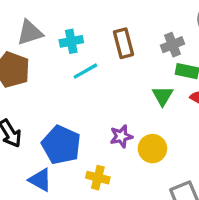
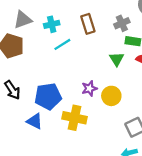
blue pentagon: (61, 145) -> (48, 96), turned -30
yellow cross: (98, 178) -> (75, 118), size x1.5

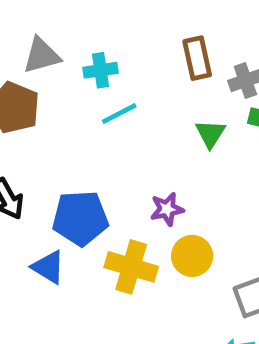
brown rectangle: (88, 24) -> (197, 58), moved
green triangle: (117, 59) -> (210, 134), moved
yellow circle: (111, 96) -> (192, 256), moved

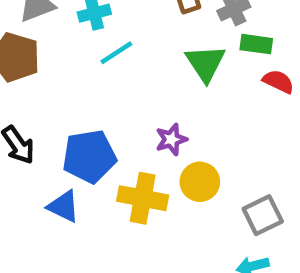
green triangle: (210, 134) -> (205, 63), size x1.4

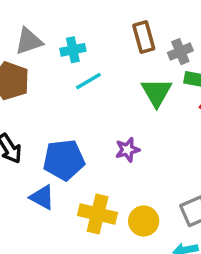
yellow circle: (200, 182) -> (144, 221), moved
yellow cross: (143, 198) -> (98, 214), moved

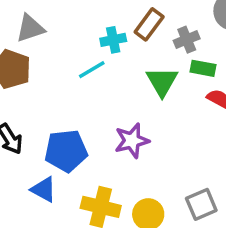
brown rectangle: (144, 37) -> (149, 24), turned 52
cyan cross: (73, 50) -> (113, 40), moved
purple star: (127, 150) -> (132, 141), size x1.4

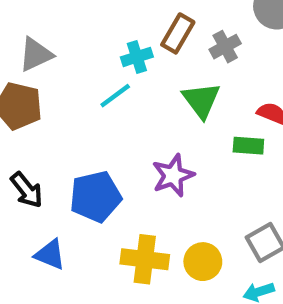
green rectangle: (203, 68) -> (248, 146), moved
blue triangle: (44, 189) -> (50, 255), moved

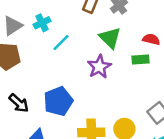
cyan cross: (137, 57) -> (42, 23), moved
purple star: (173, 175) -> (99, 67), moved

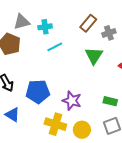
green rectangle: (140, 60) -> (110, 101), moved
purple star: (99, 67) -> (72, 101), moved, turned 30

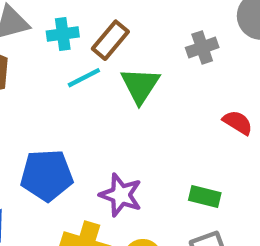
brown rectangle: (88, 23) -> (110, 40), moved
green triangle: (94, 56) -> (140, 85), moved

